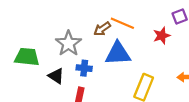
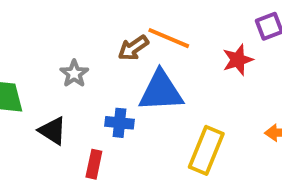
gray star: (68, 43) -> (74, 74), size x0.6
blue cross: (84, 68) -> (120, 123), moved

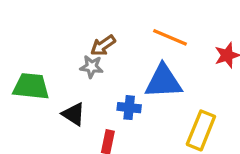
brown arrow: (133, 48) -> (103, 45), moved
gray star: (74, 74) -> (92, 67), turned -30

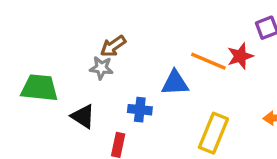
orange line: (170, 37) -> (208, 61), moved
blue triangle: (163, 81) -> (175, 83), size x0.7

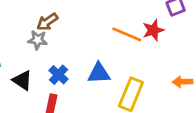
blue triangle: (175, 83) -> (99, 73), moved
blue cross: (140, 110) -> (59, 75), moved, turned 36

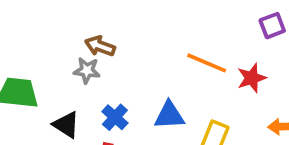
brown arrow: (47, 22) -> (100, 46), turned 55
red star: (153, 30) -> (252, 78), moved

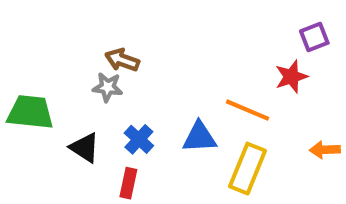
orange line: (207, 63) -> (247, 110), moved
red star: (252, 78) -> (291, 77), moved

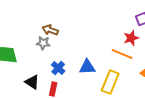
orange line: (247, 110) -> (122, 54), moved
black triangle: (85, 148) -> (32, 82), moved

